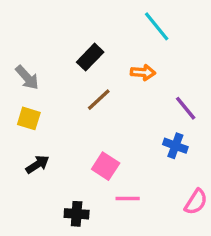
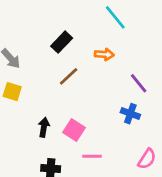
black arrow: (37, 164) -> (44, 127), moved, turned -48

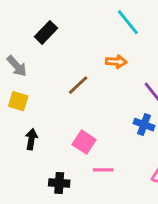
black rectangle: (62, 42) -> (46, 32), moved
black arrow: (44, 127) -> (31, 139), moved

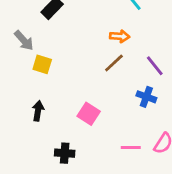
brown line: (78, 85) -> (114, 63), moved
yellow square: (18, 101) -> (42, 64), moved
pink line: (103, 170) -> (131, 147), moved

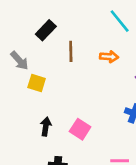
brown line: (114, 63) -> (71, 51), moved, turned -48
black arrow: (38, 111) -> (46, 127), moved

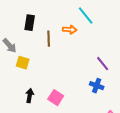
black rectangle: (46, 30) -> (30, 23), turned -35
orange arrow: (109, 57) -> (70, 30), moved

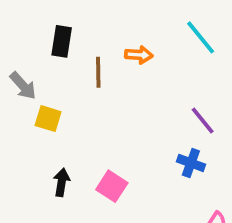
cyan line: (86, 16) -> (201, 37), moved

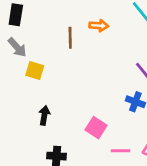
black rectangle: (62, 41) -> (16, 15), moved
pink square: (112, 186) -> (96, 128), moved

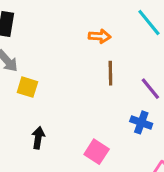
brown line: (70, 38) -> (110, 73), moved

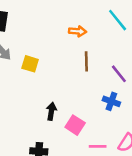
yellow square: (27, 87) -> (30, 64), moved
black arrow: (38, 138) -> (51, 111), moved

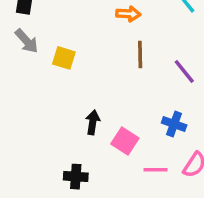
blue cross: (111, 101) -> (174, 124), moved

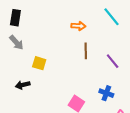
yellow square: (64, 58) -> (39, 63), moved
black arrow: (93, 122) -> (23, 85), moved, turned -112

